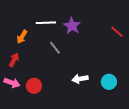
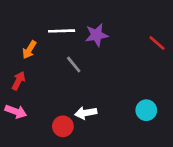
purple star: (72, 26) -> (97, 35), turned 30
white arrow: (80, 79) -> (86, 113), moved
red circle: (34, 86) -> (63, 126), moved

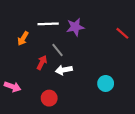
red arrow: (19, 81) -> (42, 63), moved
cyan circle: (146, 110) -> (106, 83), moved
white arrow: (86, 113) -> (64, 70), moved

